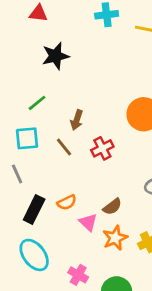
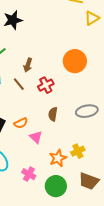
brown semicircle: (112, 207) -> (53, 114), moved, turned 136
orange star: (115, 238) -> (58, 158), moved

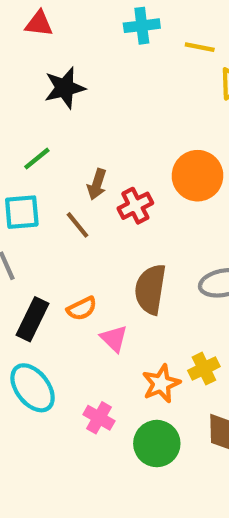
red cross: (46, 85) -> (135, 206), moved
brown semicircle: (53, 114) -> (150, 289), size x1.6

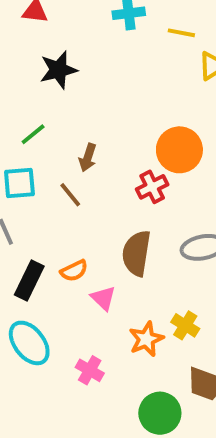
red cross: (135, 206) -> (152, 187), moved
yellow cross: (204, 369) -> (185, 325), turned -32
green circle: (157, 444) -> (160, 413), moved

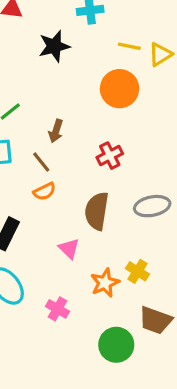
yellow line: (181, 33) -> (129, 46), moved
black star: (58, 70) -> (54, 46), moved
orange circle: (179, 150) -> (120, 89), moved
orange semicircle: (74, 271) -> (44, 191), moved

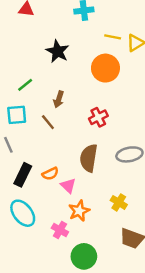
black star: (54, 46) -> (58, 51), moved, turned -30
orange semicircle: (44, 191) -> (50, 174), moved
orange star: (105, 283) -> (79, 211), moved
green circle: (116, 345) -> (84, 256), moved

